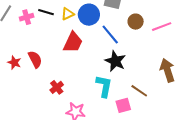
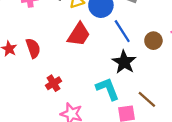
brown circle: (136, 22) -> (153, 41), moved
cyan L-shape: (104, 86) -> (108, 89), turned -40

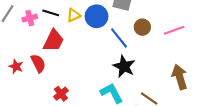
red trapezoid: (79, 34) -> (53, 41), moved
brown circle: (153, 41) -> (142, 27), moved

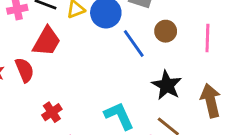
pink line: (174, 30) -> (207, 38), turned -72
black star: (124, 66) -> (167, 85), moved

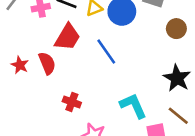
blue line: (134, 43) -> (106, 52), moved
red cross: (52, 112) -> (72, 102), turned -36

